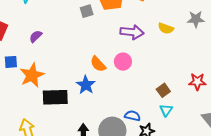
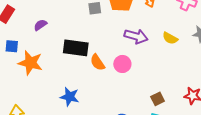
orange star: (32, 75) -> (30, 63), turned 30
blue star: (86, 85) -> (70, 97), moved, turned -30
black rectangle: (55, 97) -> (76, 48), moved

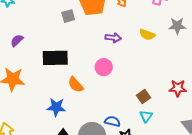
purple arrow: (136, 36) -> (113, 38), size x0.7
orange semicircle: (97, 62) -> (76, 85), moved

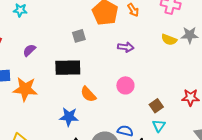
gray square: (68, 16) -> (79, 36), moved
yellow semicircle: (147, 35) -> (169, 40), moved
pink circle: (104, 67) -> (125, 85), moved

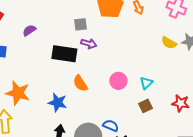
purple arrow: (126, 47) -> (89, 44), moved
orange star: (25, 89) -> (18, 93), moved
cyan triangle: (159, 126) -> (146, 83), moved

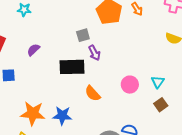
purple arrow: (89, 44) -> (94, 53), turned 56
blue star: (58, 103) -> (62, 116), moved

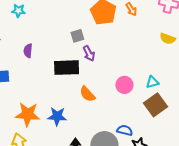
purple semicircle: (33, 50) -> (28, 51), turned -40
cyan triangle: (158, 82) -> (152, 82), turned 40
brown square: (161, 105) -> (155, 105), size x1.6

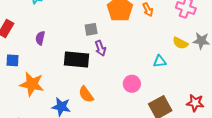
cyan triangle: (152, 82) -> (160, 61), moved
orange semicircle: (87, 94) -> (86, 94), moved
orange star: (28, 114) -> (32, 84), moved

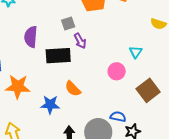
purple semicircle: (40, 38) -> (31, 37), moved, size x1.5
cyan triangle: (160, 61) -> (136, 52), moved, turned -40

